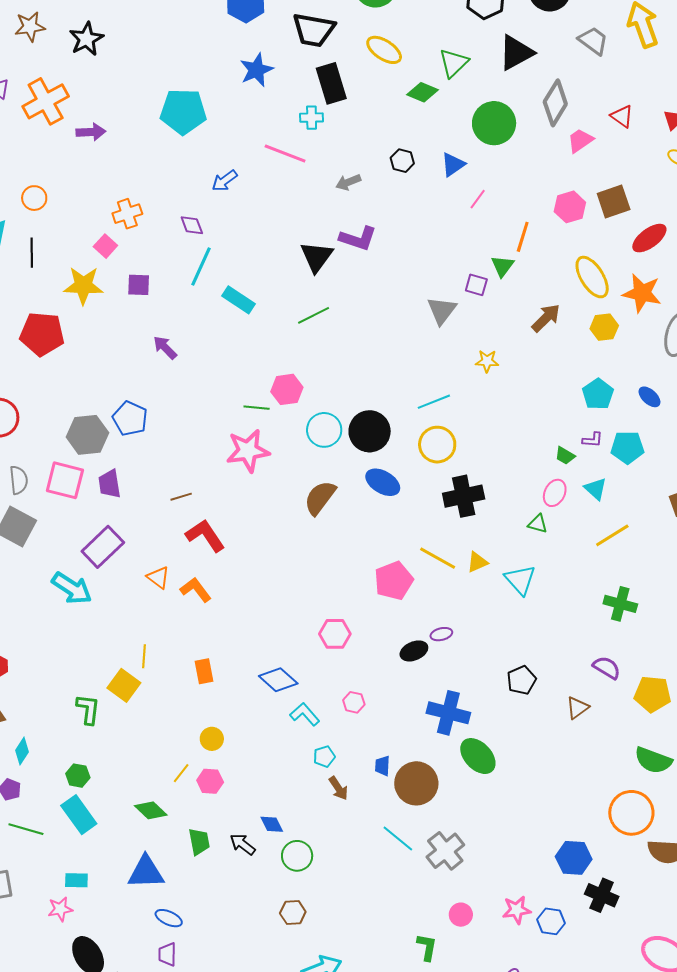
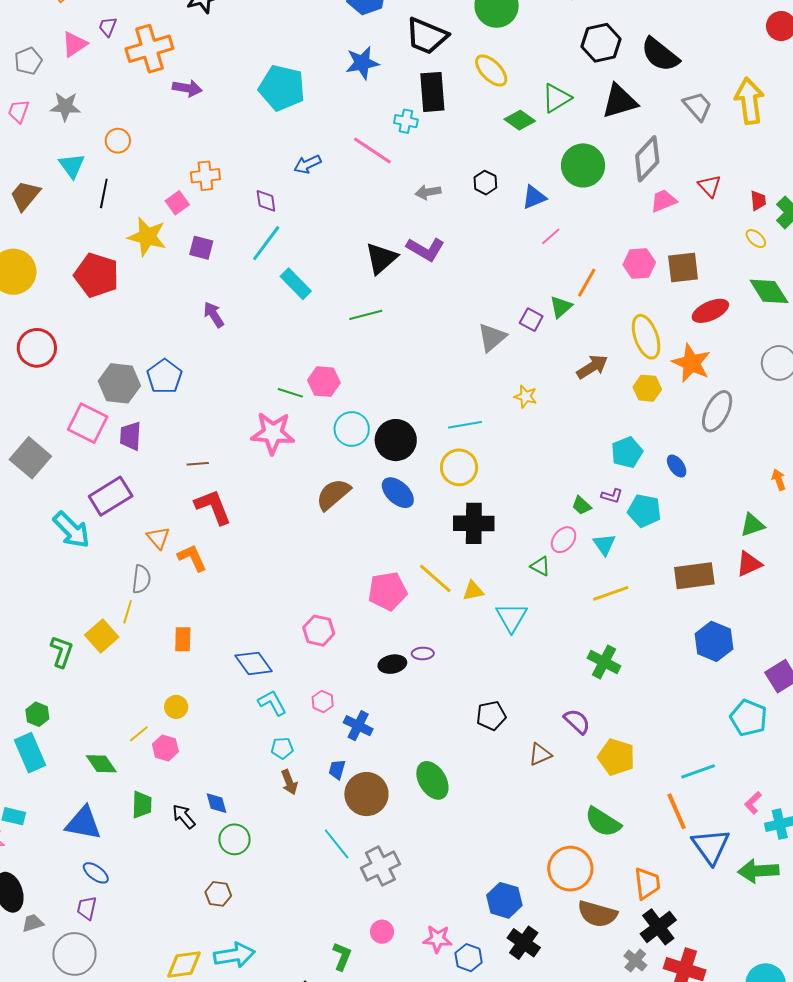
gray semicircle: (19, 480) -> (141, 579), moved
blue cross: (448, 713) -> (358, 726), moved, size x0.7

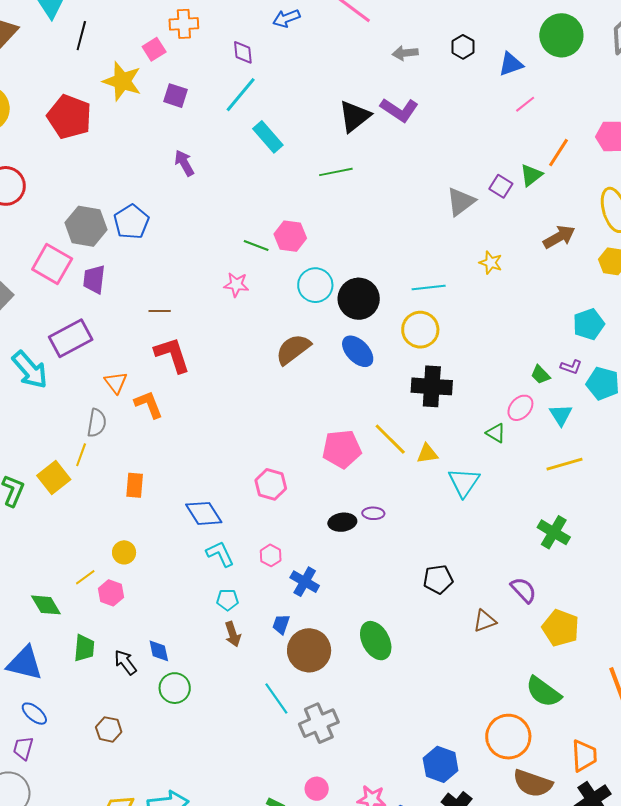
pink star: (273, 433) -> (236, 285), size x0.6
brown hexagon: (218, 894) -> (109, 729), moved

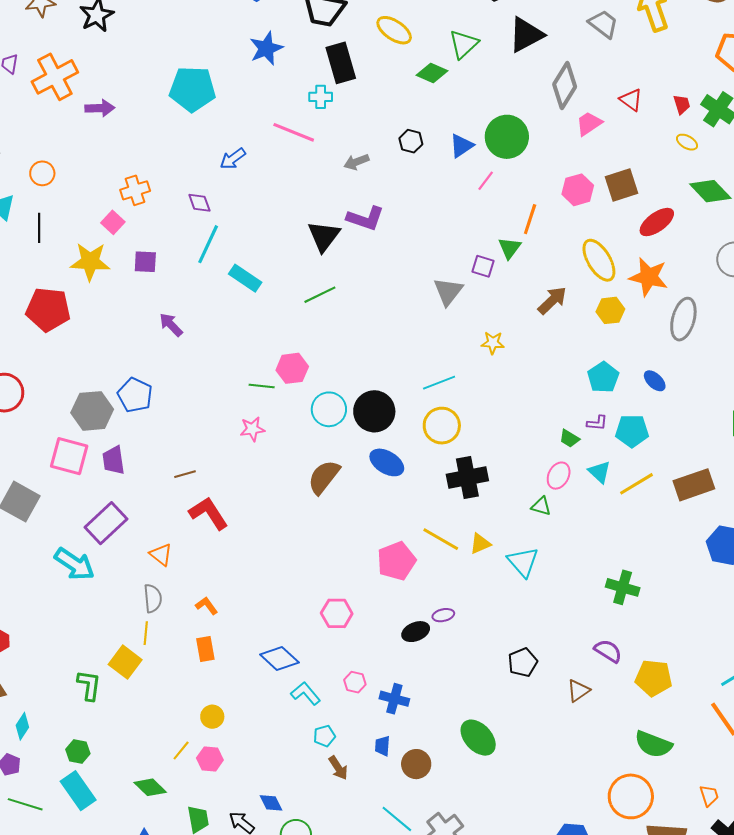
green circle: (561, 35) -> (507, 137), moved
orange L-shape: (149, 404) -> (207, 606), moved, size x0.7
yellow line: (564, 464) -> (637, 484), moved
brown circle: (309, 650) -> (416, 764), size x0.7
orange trapezoid: (584, 756) -> (709, 796), size x0.7

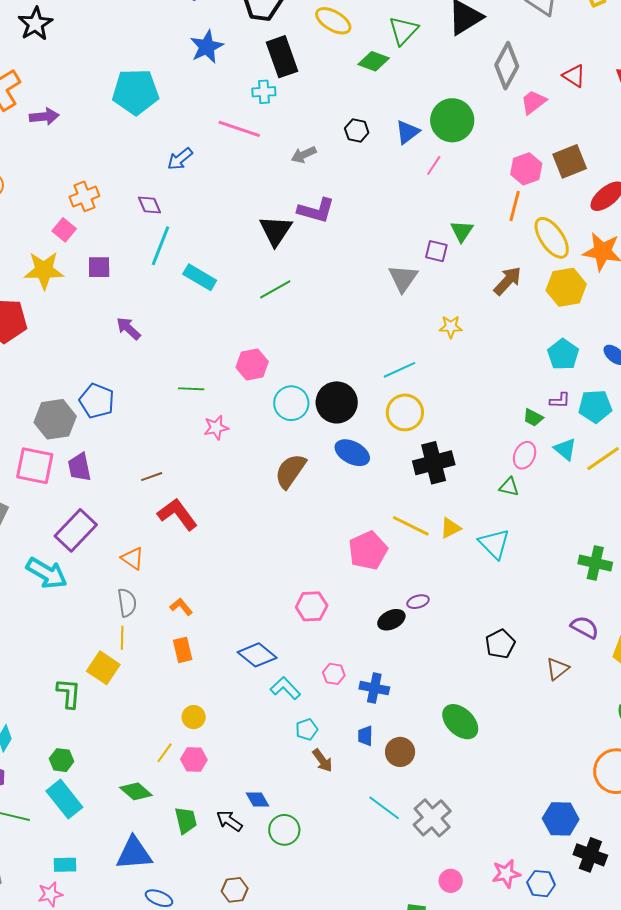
orange line: (530, 219) -> (515, 206), moved
yellow hexagon: (610, 310) -> (566, 287), size x1.4
green line: (262, 386) -> (191, 389), moved

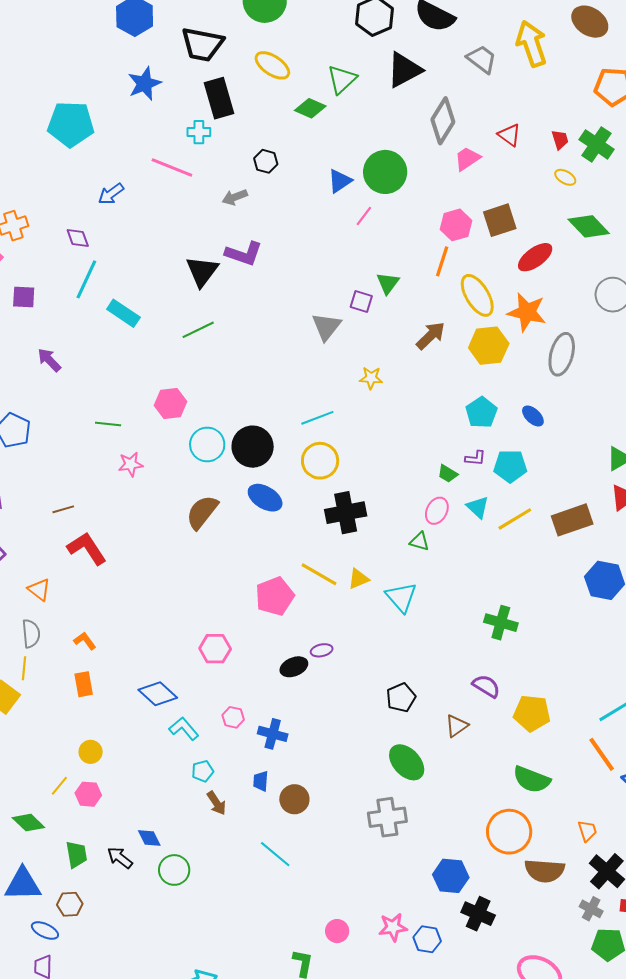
black hexagon: (357, 130) -> (266, 161), moved
green ellipse: (460, 722) -> (407, 762), moved
gray cross: (432, 818) -> (387, 817), moved, turned 30
brown hexagon: (235, 890) -> (70, 904), moved

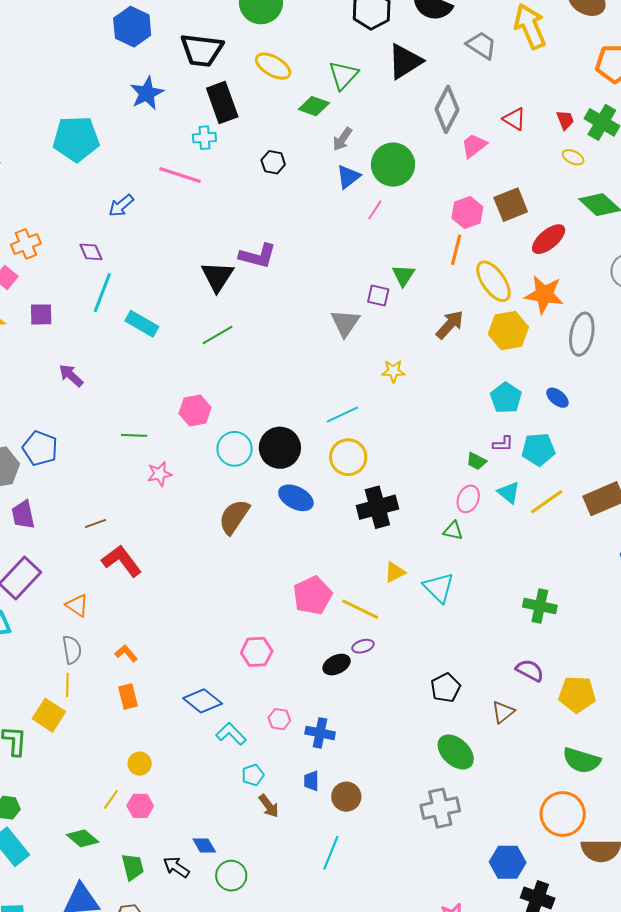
gray arrow: (235, 197) -> (342, 139), moved, turned -30
yellow line: (319, 574) -> (360, 609), moved
cyan line: (275, 854) -> (331, 853), turned 76

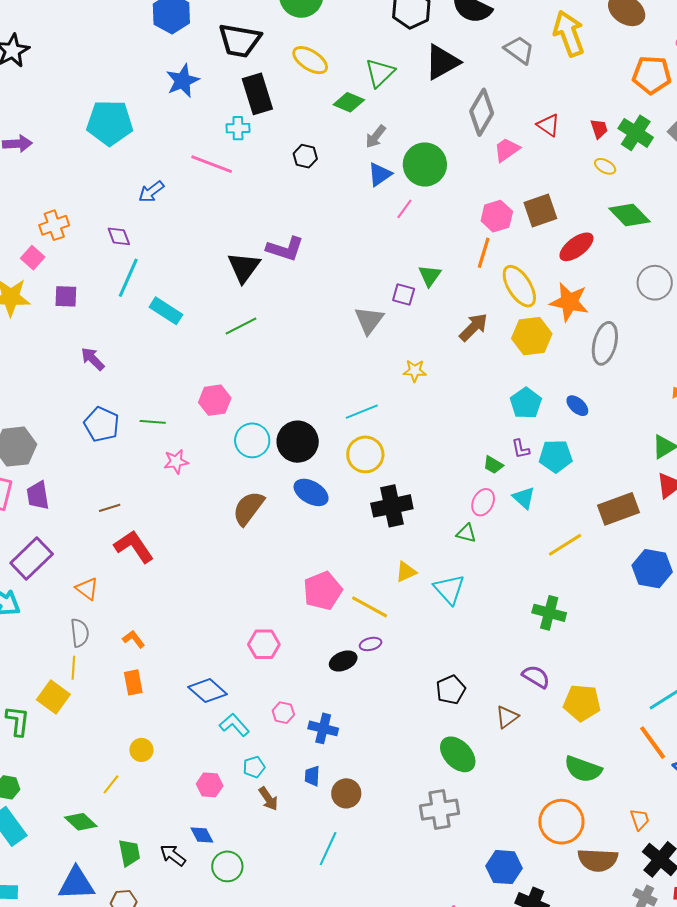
purple L-shape: (503, 444) -> (521, 449), turned 75
blue pentagon: (40, 448) -> (102, 424), moved
yellow line: (547, 502) -> (565, 545), moved
pink hexagon: (140, 806) -> (210, 785), moved

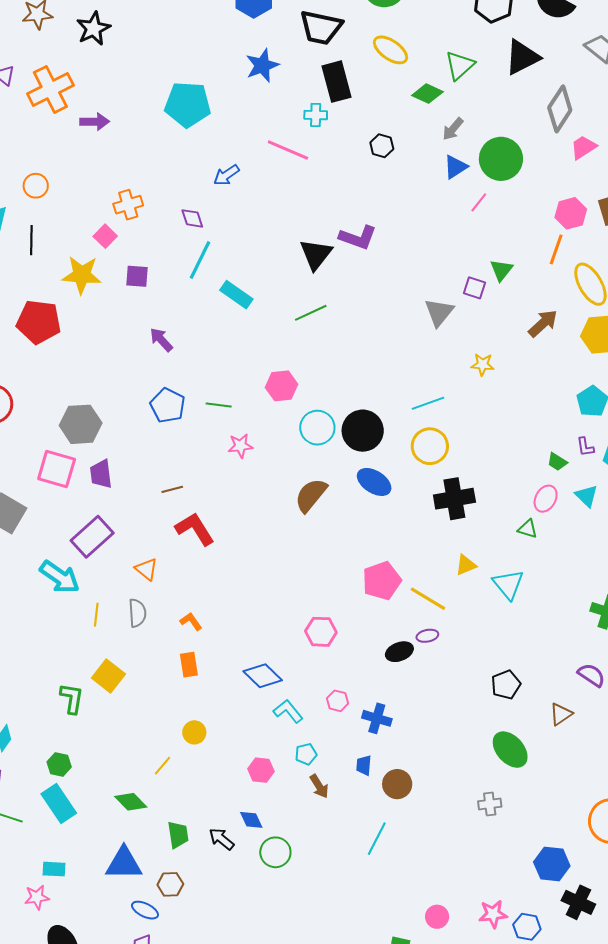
yellow line: (73, 668) -> (96, 615), moved
gray cross: (440, 810) -> (490, 804), size x0.6

